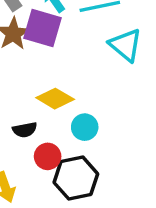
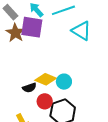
yellow diamond: (55, 99) -> (46, 79), moved

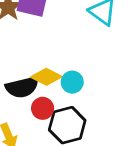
black semicircle: (29, 88) -> (22, 87), size x1.6

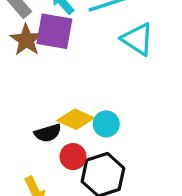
black semicircle: (22, 87) -> (48, 133), size x0.7

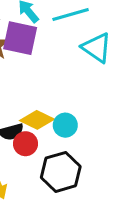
red circle: (73, 157) -> (26, 144), moved

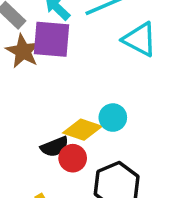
cyan circle: (65, 125) -> (113, 118), moved

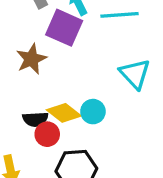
cyan triangle: (140, 39) -> (135, 74), moved
brown star: (23, 51) -> (31, 59), moved

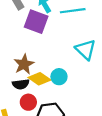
brown star: (31, 59) -> (24, 64), moved
red circle: (47, 134) -> (28, 102), moved

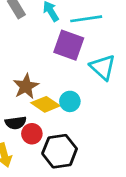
purple square: (36, 22) -> (69, 45), moved
black semicircle: (21, 84) -> (16, 123), moved

